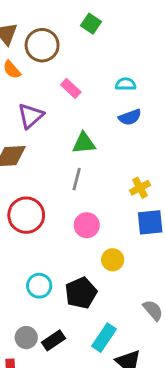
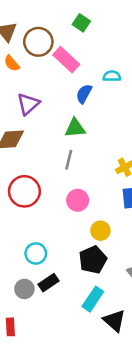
pink rectangle: (71, 88) -> (66, 60), moved, size x1.5
blue semicircle: (130, 117) -> (84, 94), moved, turned 138
black pentagon: (81, 293) -> (93, 260), moved
gray circle: (26, 338) -> (24, 289), moved
black rectangle: (54, 340) -> (48, 283), moved

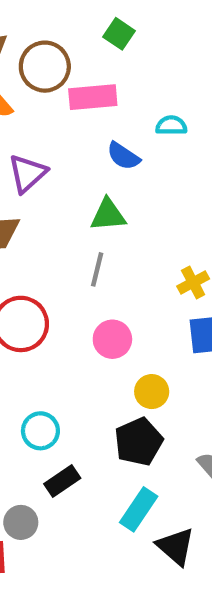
pink rectangle: (66, 60) -> (93, 97), turned -48
blue semicircle: (84, 94) -> (123, 156), turned -84
gray circle: (24, 289) -> (21, 522), moved

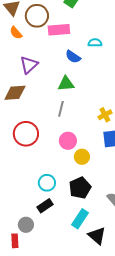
yellow circle: (152, 392) -> (82, 157), moved
cyan circle: (40, 431) -> (47, 183), moved

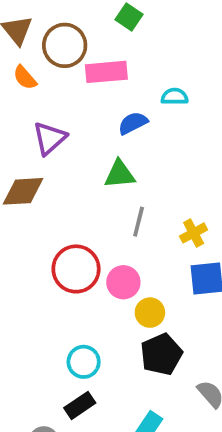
blue semicircle: (73, 57) -> (133, 123), turned 119
gray line: (61, 109) -> (139, 222), moved
red circle: (26, 134) -> (76, 269), moved
black pentagon: (80, 188) -> (161, 354), moved

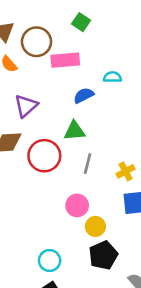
red circle: (76, 269) -> (44, 156), moved

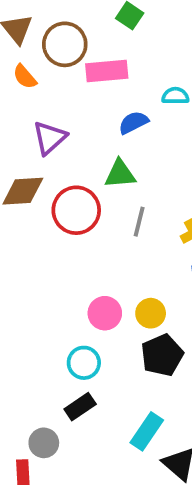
pink circle: (77, 205) -> (105, 313), moved

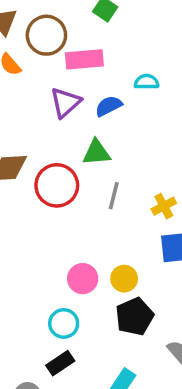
purple triangle: (50, 138) -> (65, 103), moved

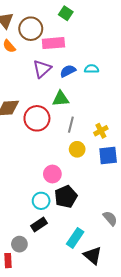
cyan semicircle: (147, 82) -> (92, 69), moved
yellow circle: (124, 279) -> (77, 149), moved
black pentagon: (134, 317) -> (66, 197), moved

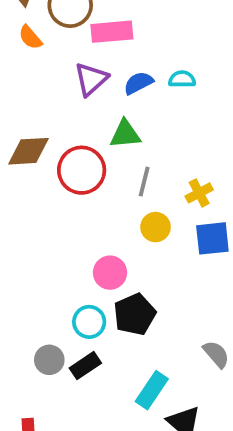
gray circle: (19, 244) -> (49, 360), moved

